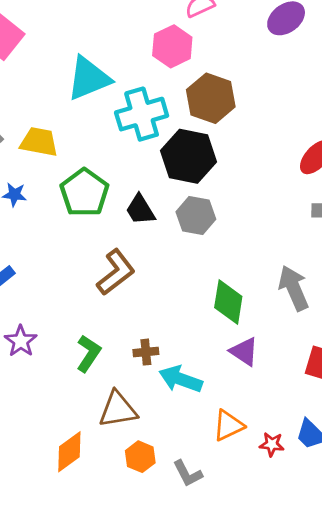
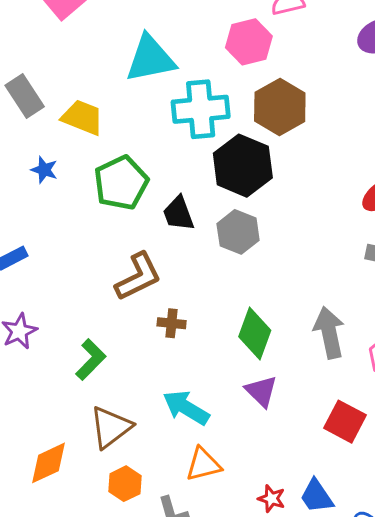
brown cross: (146, 352) -> (172, 323), moved
brown triangle: (118, 410) -> (111, 427), turned -39
orange triangle: (228, 425) -> (203, 464), moved

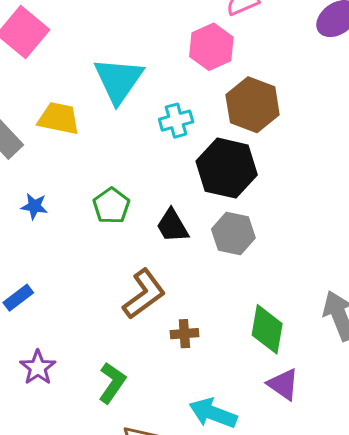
cyan triangle: (150, 59) -> (119, 80), turned -34
cyan cross: (201, 109) -> (176, 121), size x0.6
yellow trapezoid: (82, 117) -> (59, 118), moved
green pentagon: (121, 183) -> (111, 206), size x0.7

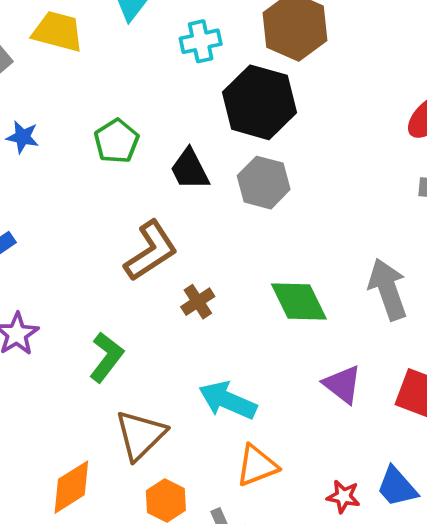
green diamond: (267, 329) -> (299, 302), turned -39
brown cross: (184, 334) -> (198, 302), turned -32
purple triangle: (283, 384) -> (342, 384), moved

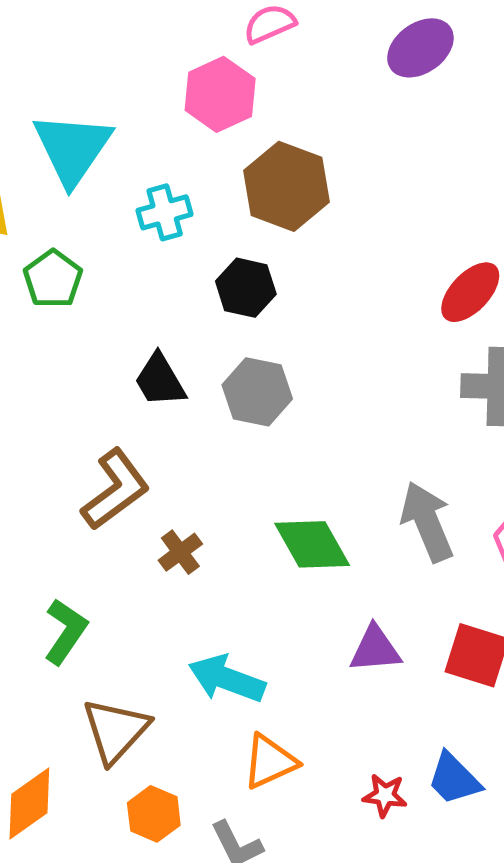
black hexagon: (260, 102) -> (246, 288), size x0.6
green pentagon: (116, 141) -> (53, 279), moved
purple triangle: (342, 384) -> (375, 649), turned -39

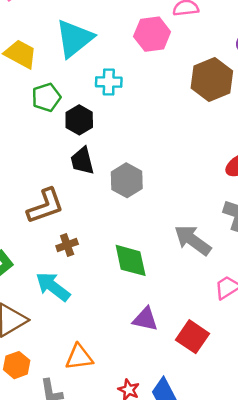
brown hexagon: (286, 186) -> (212, 79), moved
black hexagon: (246, 288) -> (79, 120), moved
gray arrow: (427, 522) -> (193, 240), moved, turned -48
cyan arrow: (227, 679) -> (53, 287), moved

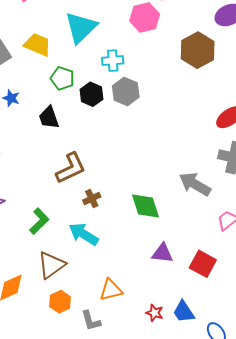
green pentagon: (46, 97) -> (62, 78), turned -30
black trapezoid: (82, 161) -> (49, 118), moved
gray hexagon: (127, 180) -> (126, 91), moved

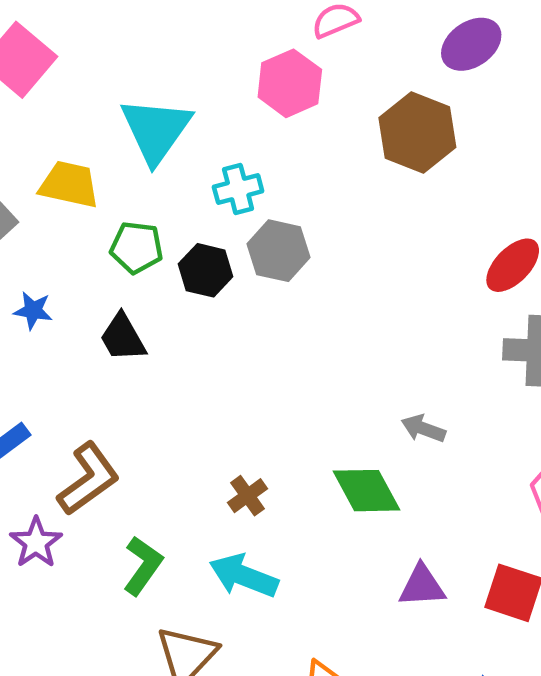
brown L-shape: (71, 168) -> (88, 479), moved
gray arrow: (195, 184) -> (423, 428), moved, size x0.6

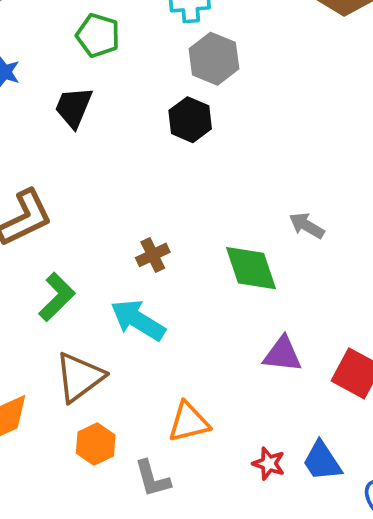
black hexagon: (206, 270) -> (190, 120), moved
black trapezoid: (123, 338) -> (74, 107), turned 42

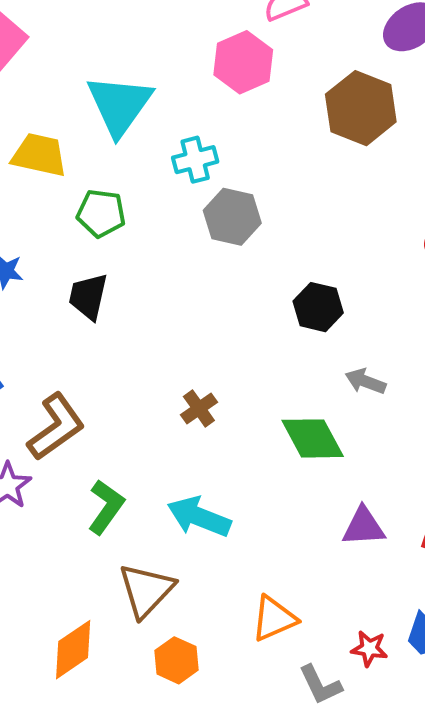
black hexagon: (190, 120) -> (318, 307), moved
brown cross: (153, 255) -> (199, 408), moved
gray L-shape: (152, 479) -> (320, 685), moved

